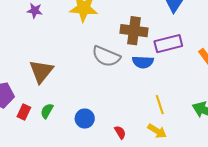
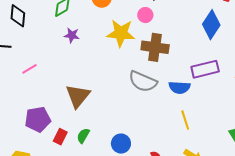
brown cross: (134, 31) -> (155, 47), moved
yellow line: (160, 105) -> (185, 120), moved

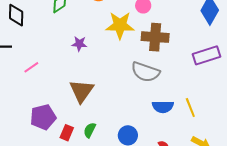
purple star: (72, 35) -> (79, 44), moved
blue semicircle: (179, 87) -> (163, 107), moved

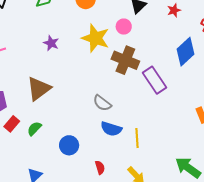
purple rectangle: (207, 55) -> (155, 80), moved, turned 56
gray semicircle: (145, 72) -> (102, 103), moved, size x0.7

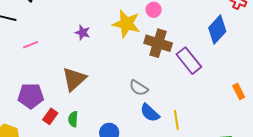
green semicircle: (34, 129) -> (73, 119), turned -35
blue semicircle: (111, 129) -> (150, 113), turned 30

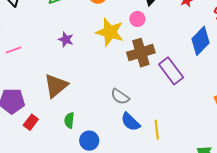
brown cross: (158, 43) -> (141, 53), turned -36
green semicircle: (73, 119) -> (69, 120), moved

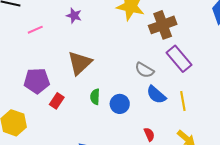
purple star: (66, 39) -> (74, 16), moved
purple rectangle: (171, 71) -> (179, 59), moved
blue circle: (89, 141) -> (120, 104), moved

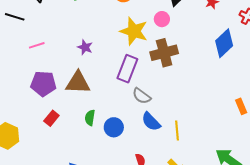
purple star: (74, 16) -> (85, 47), moved
purple rectangle: (179, 59) -> (127, 69), moved, turned 56
brown triangle: (80, 63) -> (78, 83), turned 40
purple pentagon: (37, 81) -> (43, 84), moved

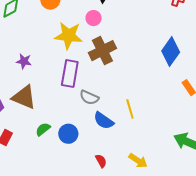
blue diamond: (224, 43) -> (171, 52), moved
brown triangle: (78, 83) -> (24, 97), turned 32
green semicircle: (90, 118) -> (43, 129), turned 56
yellow line: (177, 130) -> (130, 109), moved

